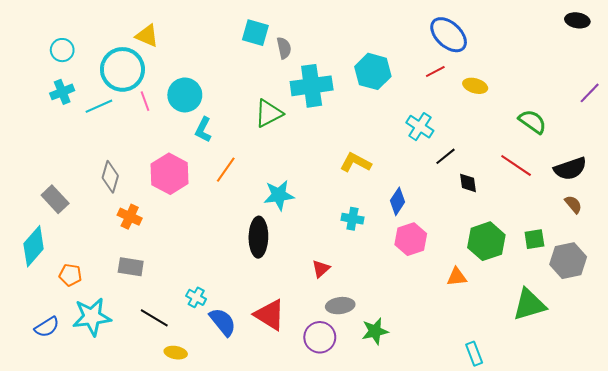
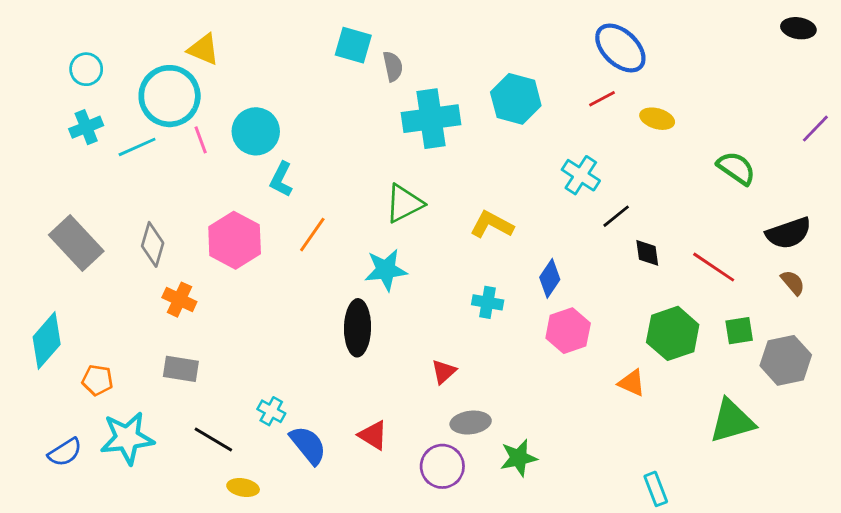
green triangle: (269, 113) -> (404, 203), moved
red line: (516, 166) -> (714, 267), moved
gray rectangle: (55, 199) -> (76, 243), moved, size x1.4
orange triangle: (457, 277) -> (632, 383), turned 30
red triangle: (270, 315) -> (373, 435), size x0.7

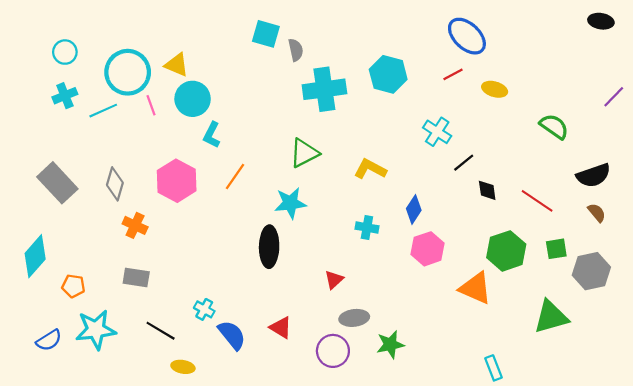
yellow triangle: (203, 49) -> (177, 65), moved
orange triangle: (632, 383) -> (475, 288), size x1.6

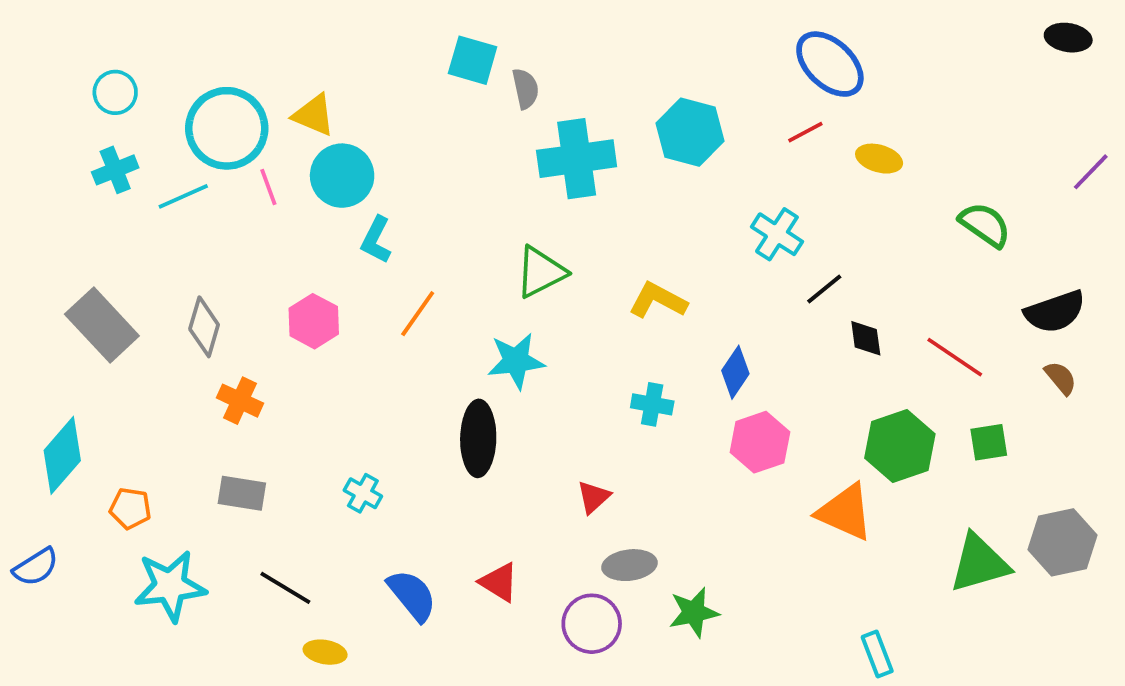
pink hexagon: (177, 181) -> (314, 321), size x0.7
gray hexagon: (591, 271) -> (1062, 542), moved
cyan cross: (204, 309) -> (363, 493), moved
blue semicircle: (49, 340) -> (36, 567), moved

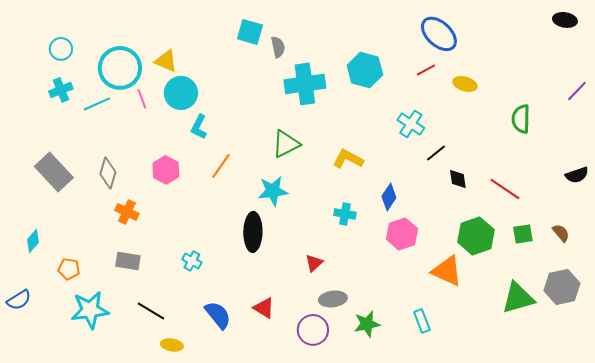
green semicircle: (985, 225) -> (521, 119), turned -124
black semicircle: (1055, 312) -> (577, 175), moved, size x0.7
brown semicircle: (1061, 378) -> (561, 233), moved
cyan diamond: (62, 455) -> (33, 241), size x0.6
cyan rectangle: (877, 654) -> (422, 321), moved

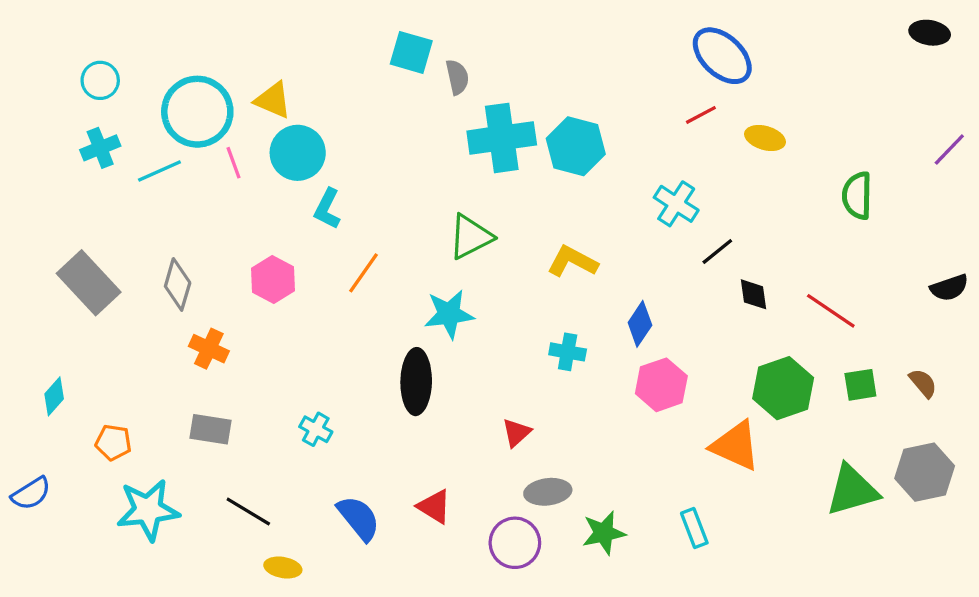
cyan hexagon: (365, 70) -> (576, 146), moved

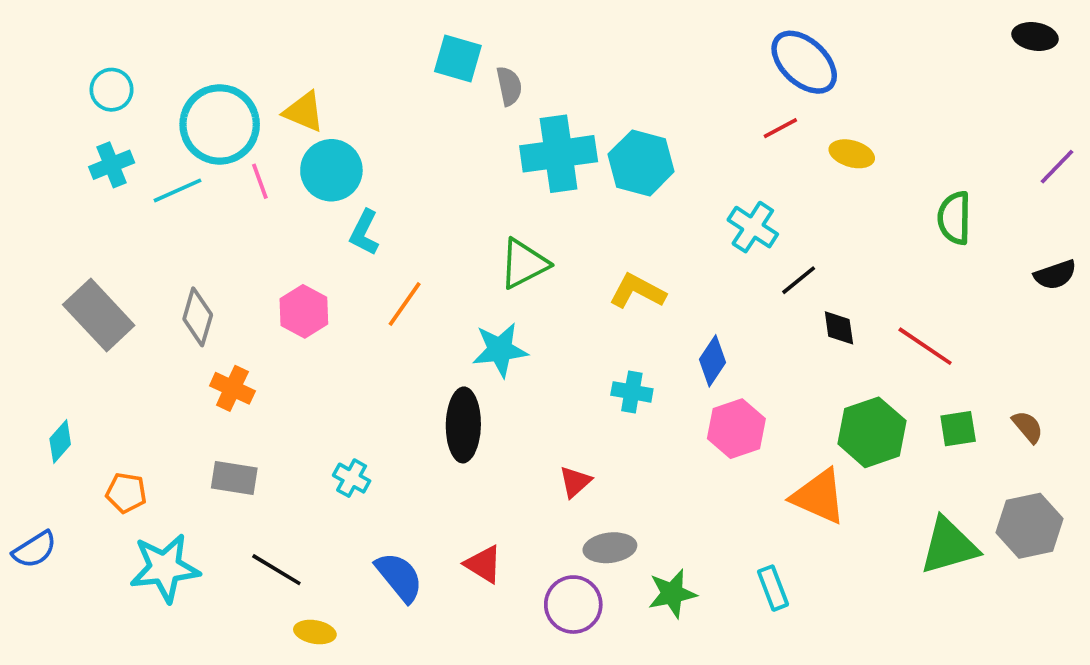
black semicircle: (949, 288) -> (1055, 275), moved

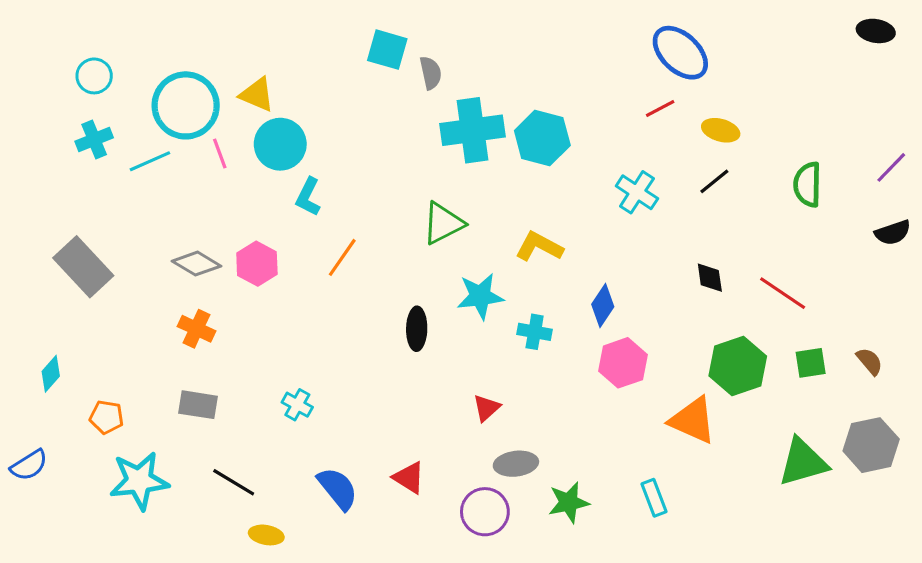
purple line: (1057, 167) -> (891, 167), moved
black line: (799, 280) -> (714, 181), moved
gray diamond: (198, 317) -> (196, 264), moved, turned -75
cyan star: (500, 350) -> (480, 296), moved
black ellipse: (463, 425) -> (417, 329), moved, size x0.7

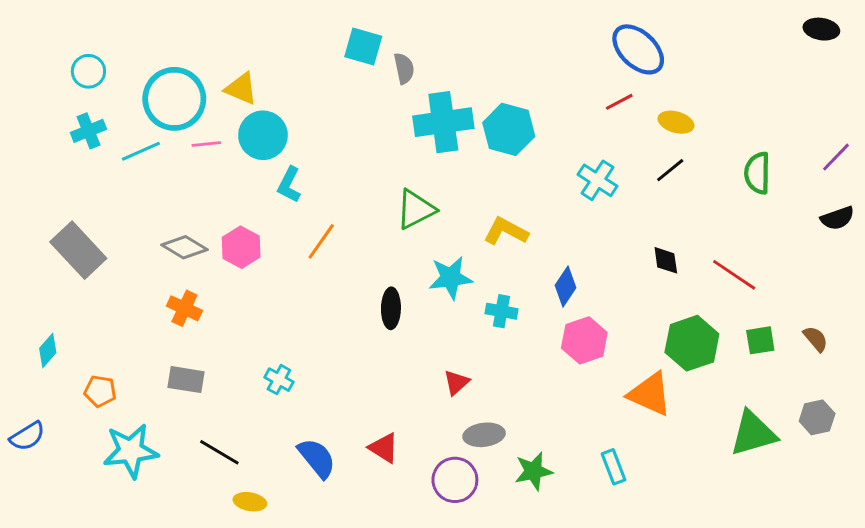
pink line: (220, 153) -> (206, 144), turned -76
gray hexagon: (871, 445) -> (817, 417), size x0.7

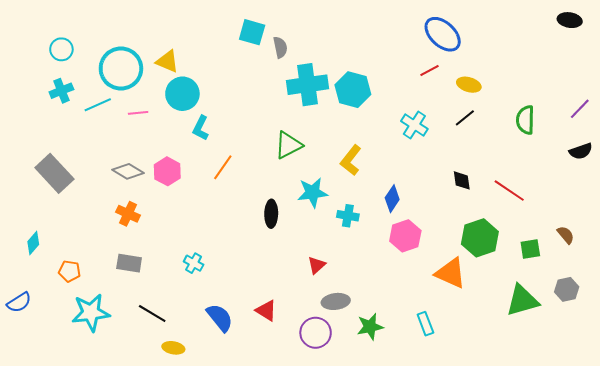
pink line: (206, 144) -> (138, 113), moved
yellow L-shape: (506, 231) -> (351, 160), turned -80
green square: (760, 340) -> (530, 249), moved

